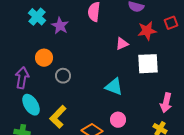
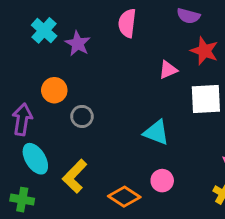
red star: (147, 31) -> (204, 51), turned 30

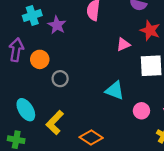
cyan cross: (44, 30) -> (32, 15), turned 30
purple arrow: (22, 119) -> (16, 50), moved
pink circle: (162, 181) -> (141, 111), moved

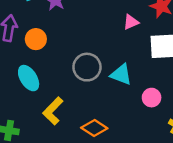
gray circle: (60, 79) -> (87, 67), moved, size x1.5
cyan ellipse: (26, 110) -> (29, 78), moved

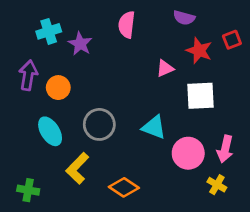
gray circle: (87, 67) -> (99, 124), moved
pink circle: (152, 98) -> (188, 153), size x1.5

